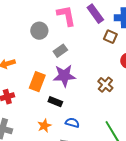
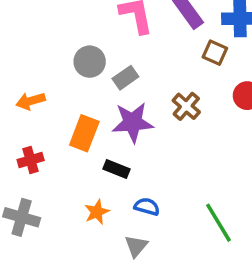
gray circle: (39, 31) -> (90, 62), moved
brown cross: (105, 85) -> (186, 106), moved

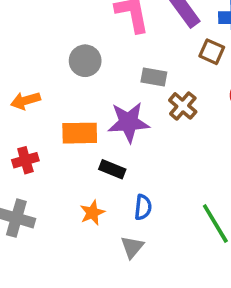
gray rectangle: (125, 78) -> (154, 77), moved, turned 45
orange rectangle: (84, 133) -> (80, 133), turned 68
blue semicircle: (147, 207) -> (143, 207), turned 80

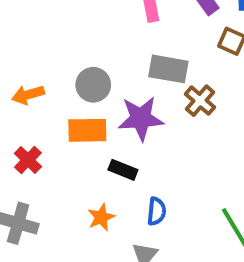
gray circle: (85, 61) -> (93, 85), moved
gray rectangle: (154, 77) -> (168, 69), size x1.4
red cross: (25, 160) -> (28, 160), turned -30

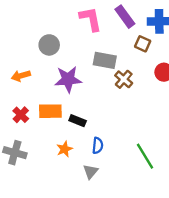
gray circle: (93, 85) -> (49, 45), moved
purple star: (141, 118) -> (68, 79), moved
orange rectangle: (87, 130) -> (50, 111), moved

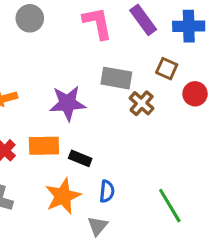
brown square: (143, 44) -> (167, 69), moved
gray circle: (49, 45) -> (30, 18), moved
orange star: (65, 149) -> (63, 196), size x1.6

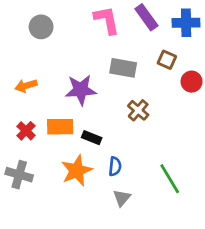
gray circle: (30, 18) -> (41, 27), moved
brown cross: (142, 103) -> (138, 110), moved
gray triangle: (97, 226) -> (122, 198), moved

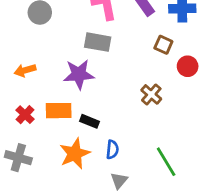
gray rectangle: (123, 68) -> (98, 42), moved
brown cross: (138, 110) -> (151, 94), moved

